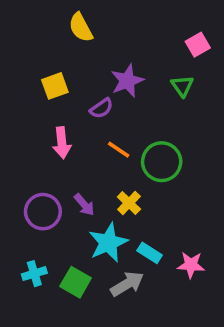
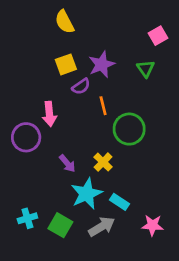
yellow square: (55, 86) -> (66, 64), moved
orange line: (119, 150) -> (103, 106), moved, turned 42
purple circle: (43, 212) -> (26, 137), moved
pink star: (191, 265) -> (152, 225), moved

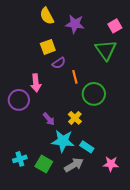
purple star: (102, 64) -> (75, 24), moved, turned 30
green triangle: (146, 69) -> (106, 50), size x1.6
cyan star: (87, 194) -> (63, 141), turned 30

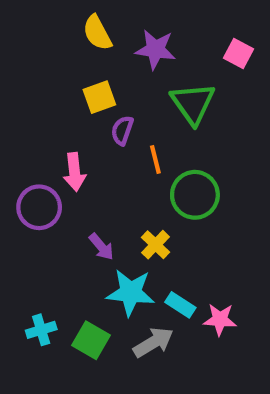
pink square: (115, 26) -> (239, 54), turned -32
green triangle: (106, 50) -> (193, 103), moved
purple semicircle: (59, 63) -> (122, 130), turned 144
pink star: (111, 164) -> (220, 319), moved

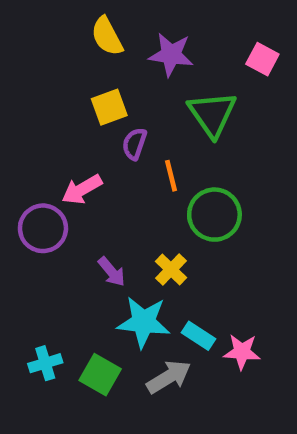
pink arrow: (74, 172) -> (82, 189), turned 66

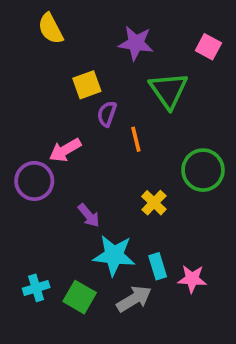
yellow semicircle: (107, 36) -> (51, 29), moved
green circle: (214, 215) -> (203, 170), moved
yellow cross: (171, 269) -> (154, 203), moved
cyan rectangle: (198, 336) -> (158, 266), turned 40

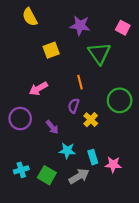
purple semicircle: (107, 114) -> (74, 106), moved
purple circle: (34, 181) -> (20, 119), moved
cyan star: (114, 255) -> (67, 151), size x0.7

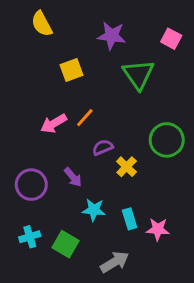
orange line: (80, 82) -> (85, 118), moved, turned 56
purple semicircle: (74, 106) -> (103, 147), turned 48
purple circle: (20, 119) -> (31, 185), moved
gray arrow: (79, 176) -> (115, 262), moved

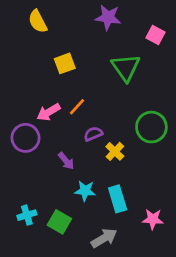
purple star: (112, 36) -> (108, 17), moved
purple circle: (31, 185) -> (26, 138), moved
cyan rectangle: (130, 219) -> (118, 199), size x1.4
pink star: (158, 229) -> (153, 219), moved

